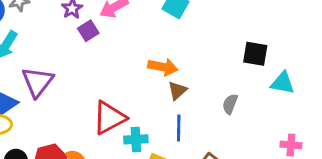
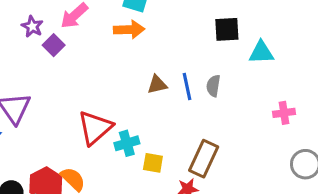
orange arrow: (163, 67) -> (129, 30), moved
brown triangle: (177, 91) -> (157, 85), turned 42
blue line: (179, 128) -> (187, 86), moved

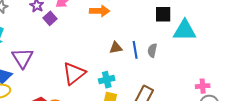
cyan triangle: (261, 52) -> (185, 30), size x1.4
pink cross: (284, 113) -> (203, 86), moved
cyan cross: (127, 143) -> (107, 80), moved

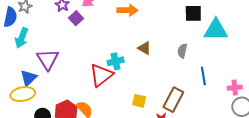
brown triangle: (116, 48) -> (145, 48), turned 40
blue line: (135, 50) -> (203, 76), moved
cyan cross: (107, 80) -> (116, 61), moved

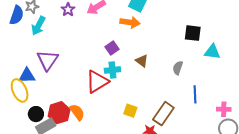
purple square: (76, 18) -> (112, 48), moved
cyan triangle: (216, 30) -> (212, 52), size x0.7
cyan arrow: (22, 38) -> (38, 26), moved
blue triangle: (29, 78) -> (27, 76), turned 36
yellow ellipse: (23, 94) -> (20, 90), turned 70

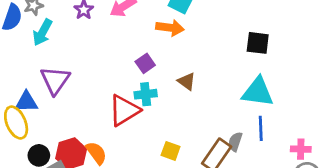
cyan triangle: (212, 52) -> (258, 92), moved, size x1.4
gray semicircle: (178, 68) -> (235, 142), moved

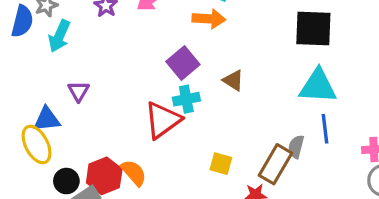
black square: (258, 43) -> (313, 29), size x1.4
purple square: (145, 63) -> (183, 63), size x1.4
purple triangle: (55, 80) -> (79, 91), size x0.6

